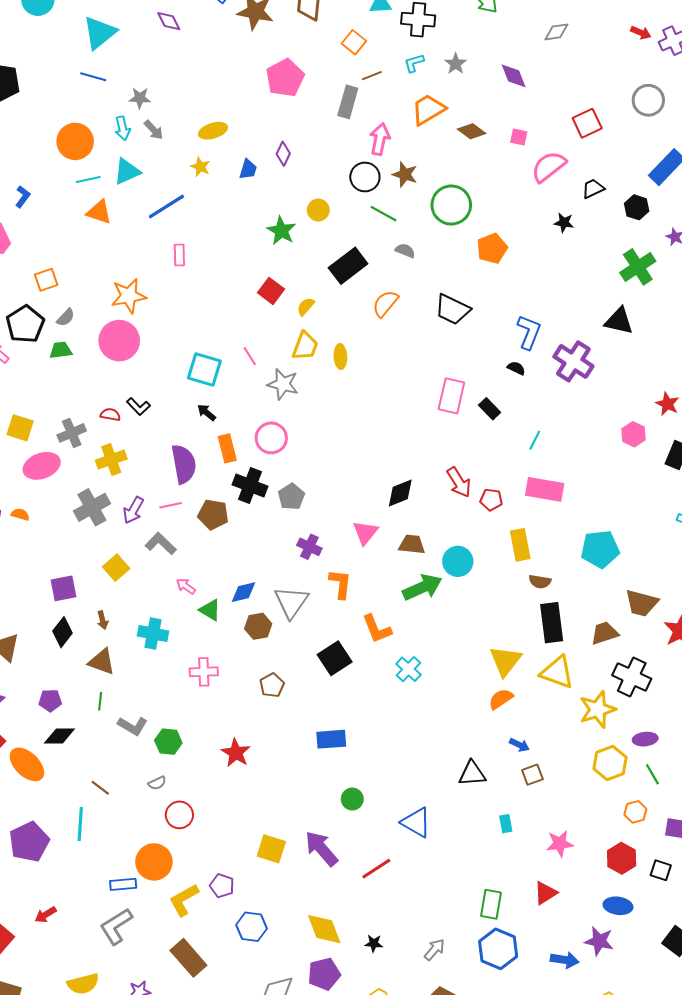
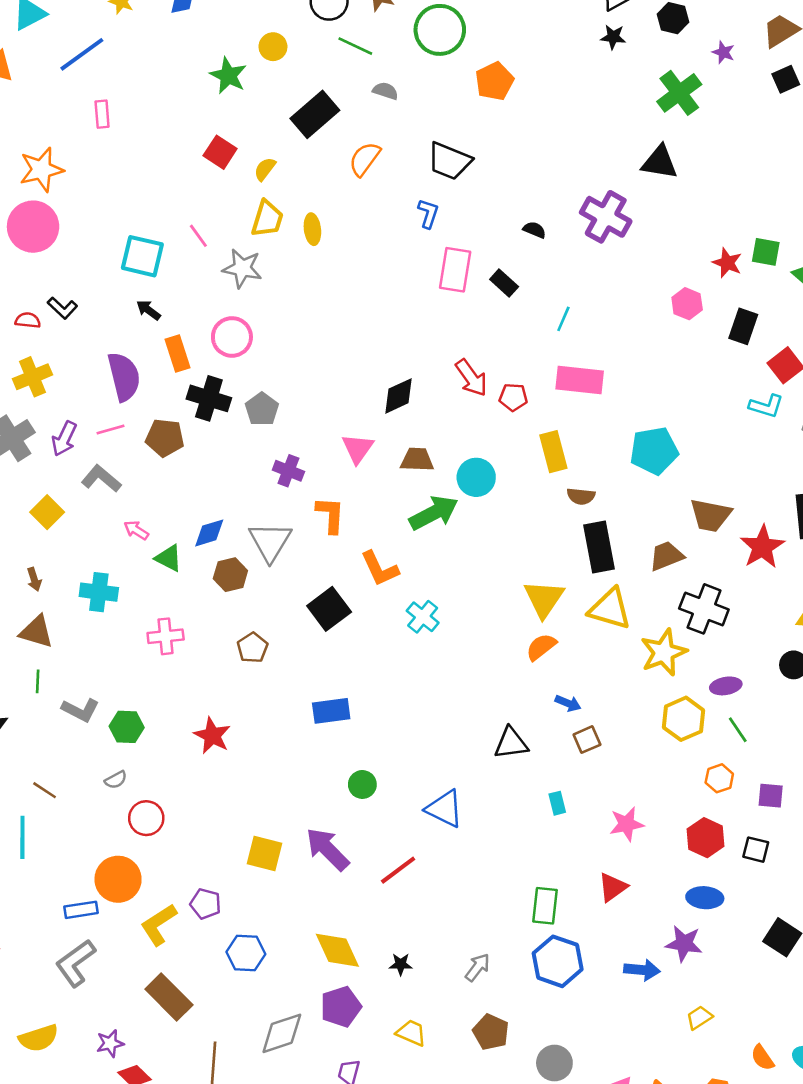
black star: (564, 223) -> (613, 37), moved
blue L-shape: (529, 332) -> (428, 213), moved, size x0.7

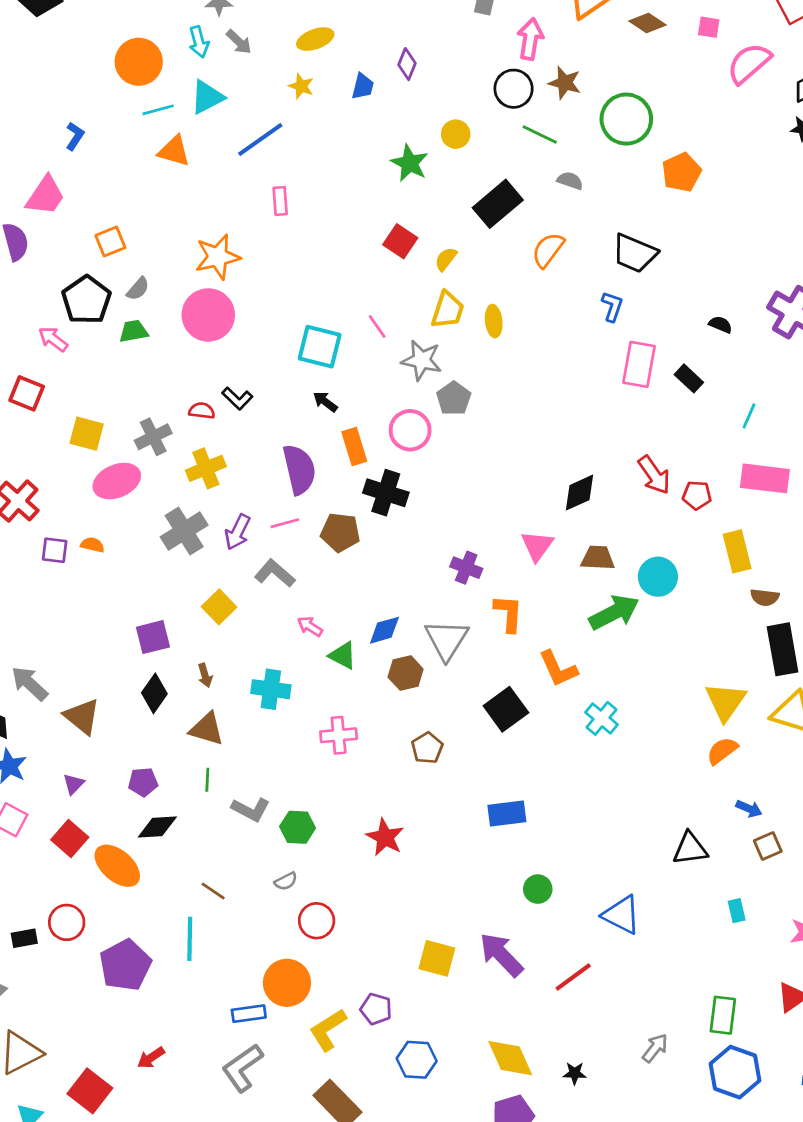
gray pentagon: (262, 409) -> (454, 398), moved
gray arrow: (478, 967) -> (655, 1048), moved

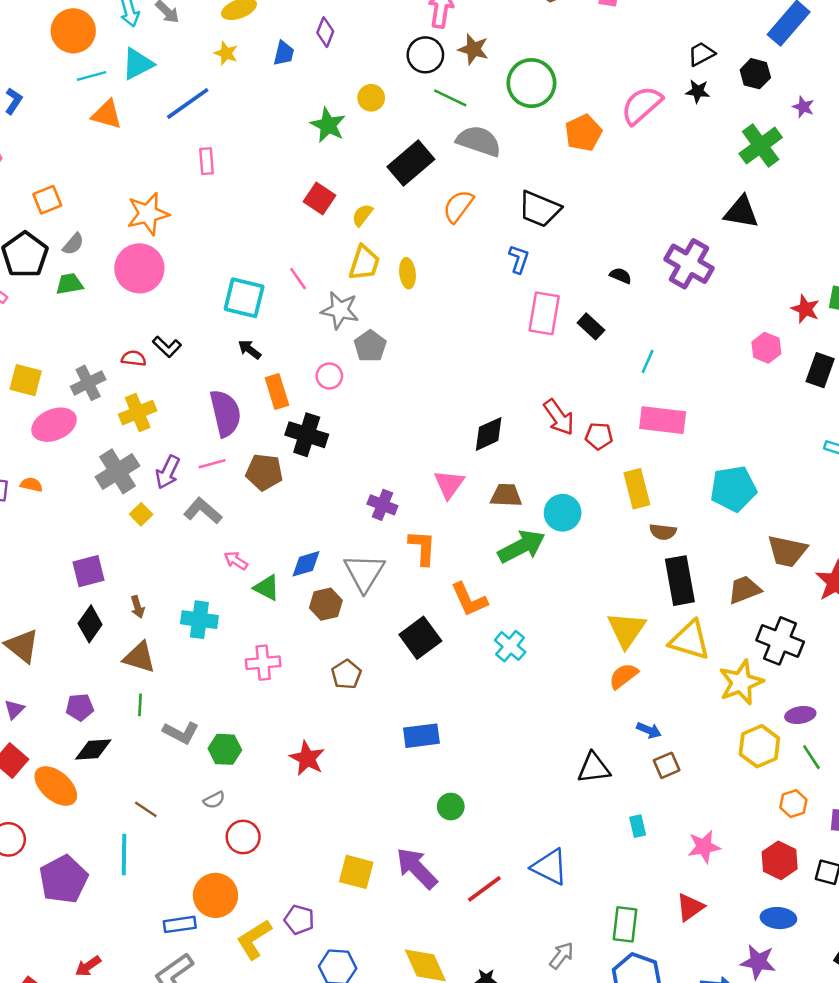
pink semicircle: (749, 63) -> (642, 105), moved
gray semicircle: (570, 181) -> (479, 141), size x1.8
pink circle: (410, 430) -> (329, 376), size x0.7
yellow square: (219, 607) -> (141, 514), moved, size x0.7
blue triangle: (622, 915) -> (550, 867), moved

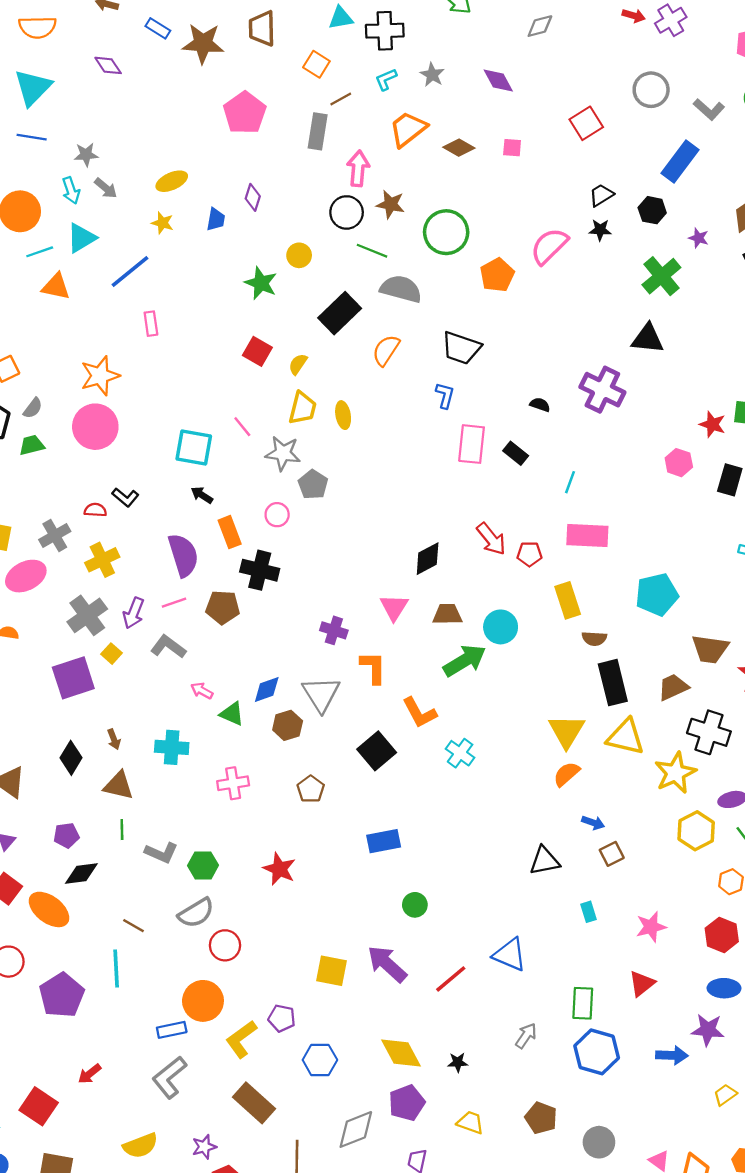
purple square: (88, 571) -> (73, 678), moved, size x1.4
gray semicircle: (214, 800) -> (196, 913), size x1.8

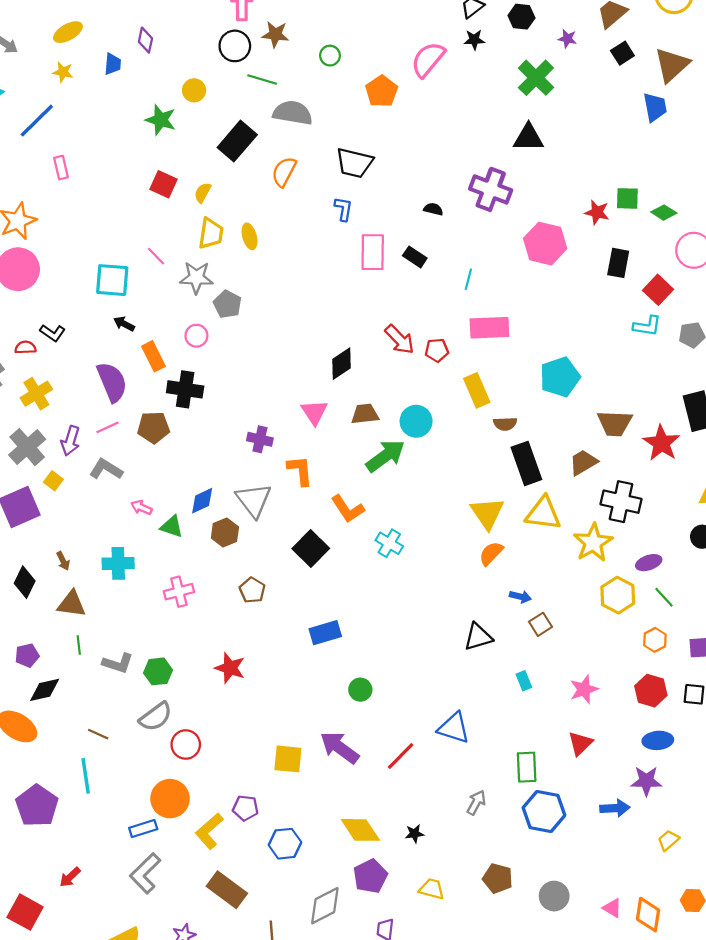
green circle: (446, 232) -> (330, 56), size x0.5
pink hexagon: (679, 463) -> (545, 244), moved, size x1.6

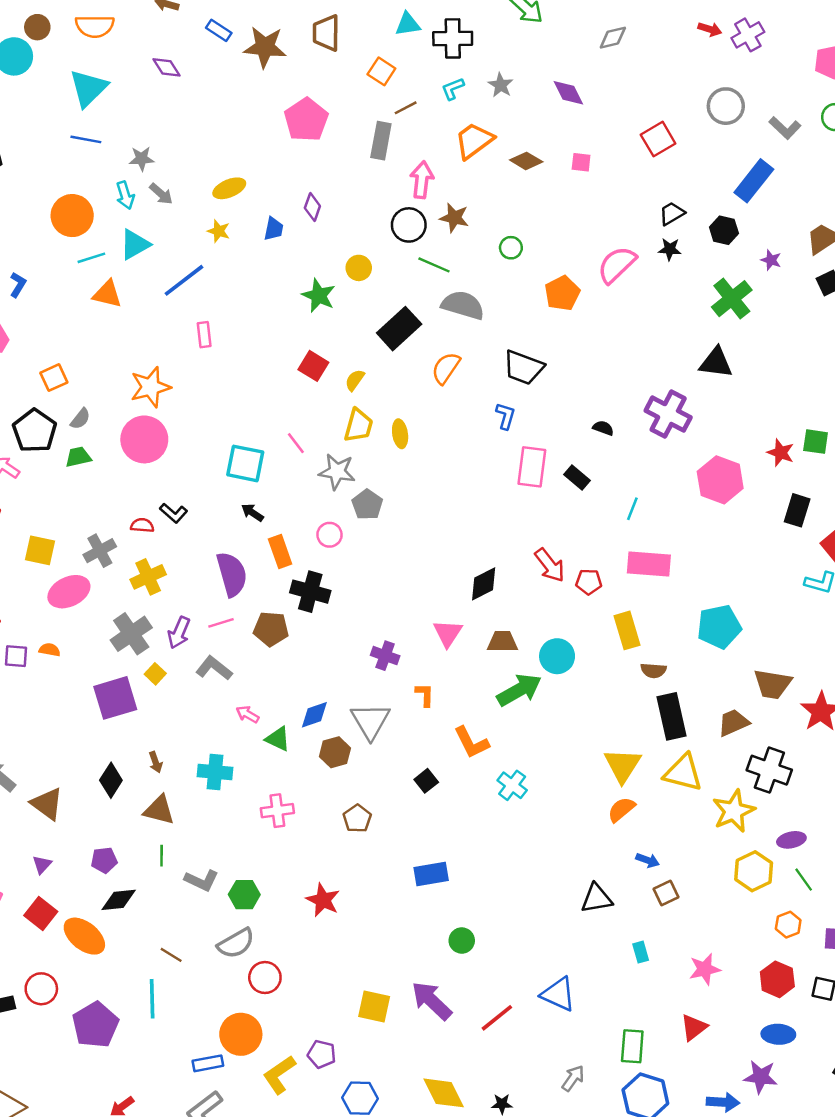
orange L-shape: (300, 471) -> (425, 695), size x0.7
black square: (311, 549) -> (426, 781), size x0.6

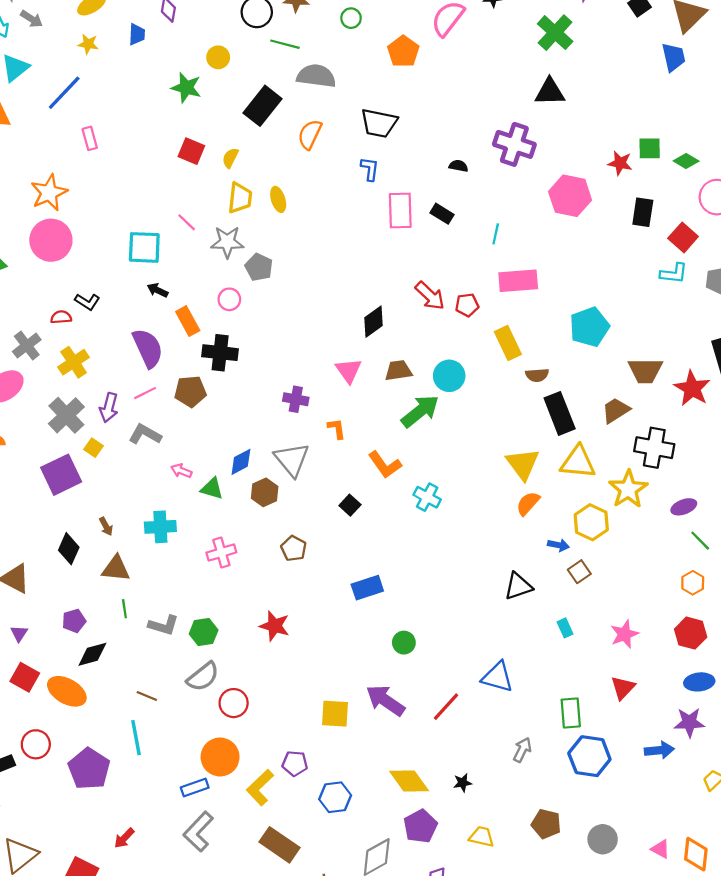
yellow hexagon: (754, 871) -> (591, 522), moved

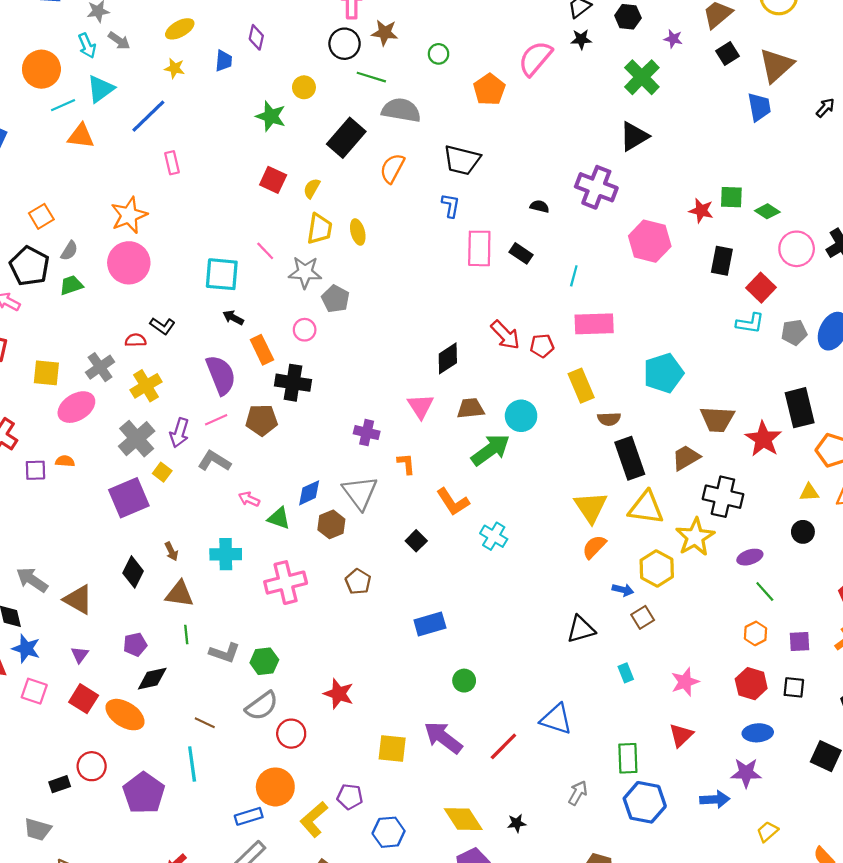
black triangle: (550, 92) -> (634, 136), turned -32
pink cross: (221, 552) -> (286, 583), size x1.4
red star: (275, 626) -> (339, 694), moved

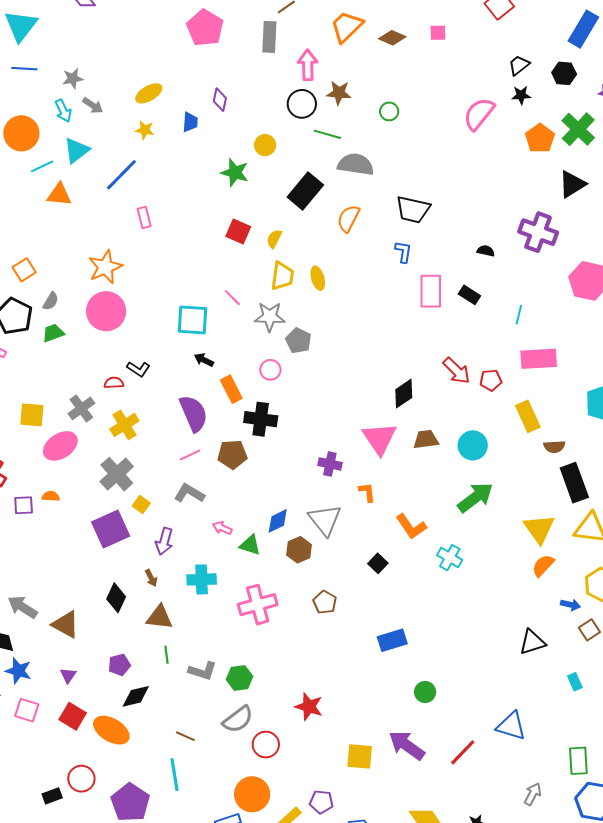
orange pentagon: (489, 89) -> (540, 138), moved
pink triangle: (421, 406) -> (379, 438), size x1.4
purple arrow: (179, 433) -> (164, 541), moved
green arrow: (490, 450) -> (475, 497), moved

